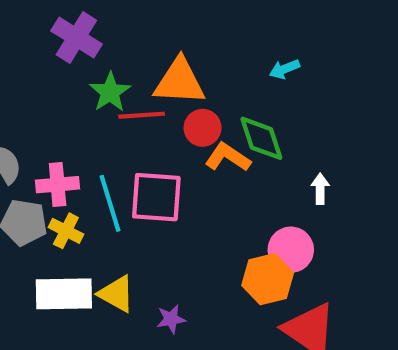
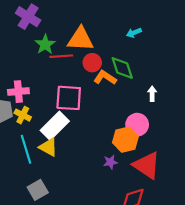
cyan line: (110, 203) -> (26, 149), moved
white rectangle: (64, 294) -> (55, 126), moved, turned -44
purple star: (171, 319) -> (110, 162), moved

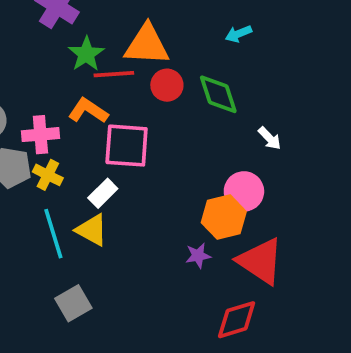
orange L-shape: (105, 78) -> (88, 111), moved
white arrow: (152, 94) -> (270, 138), turned 136
white rectangle: (55, 126) -> (103, 193), size x0.6

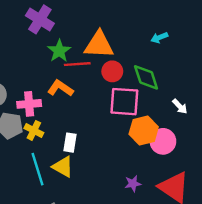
pink square: (127, 146) -> (124, 102), moved
white rectangle: (103, 193) -> (70, 143), turned -36
orange hexagon: (224, 217) -> (144, 130), moved

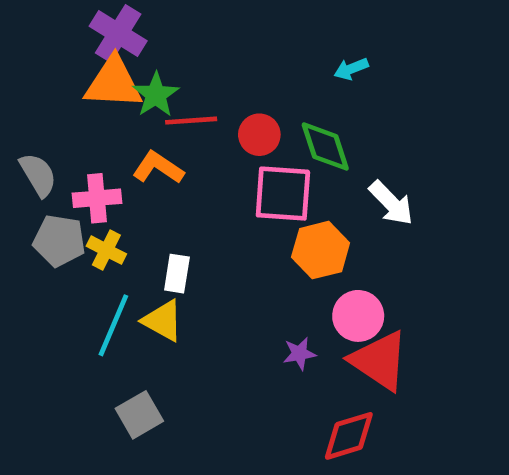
orange triangle: (99, 45) -> (113, 83), moved
white arrow: (180, 106) -> (391, 203), size x1.5
pink circle: (163, 141) -> (358, 316), moved
cyan line: (37, 169) -> (113, 325), turned 40

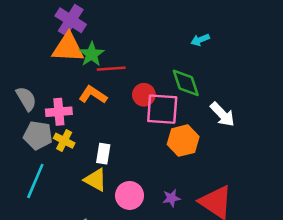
red circle: (259, 135) -> (144, 95), moved
pink circle: (358, 316) -> (130, 195), moved
cyan line: (113, 325) -> (35, 181), moved

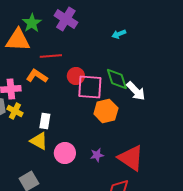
purple cross: (71, 20) -> (66, 19), moved
green star: (92, 54) -> (32, 23), moved
green diamond: (186, 83) -> (117, 79), moved

